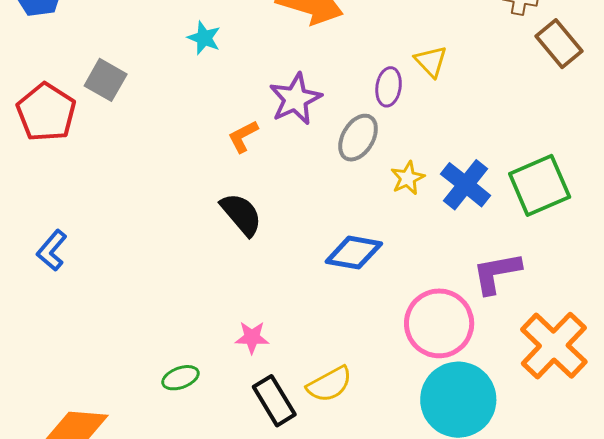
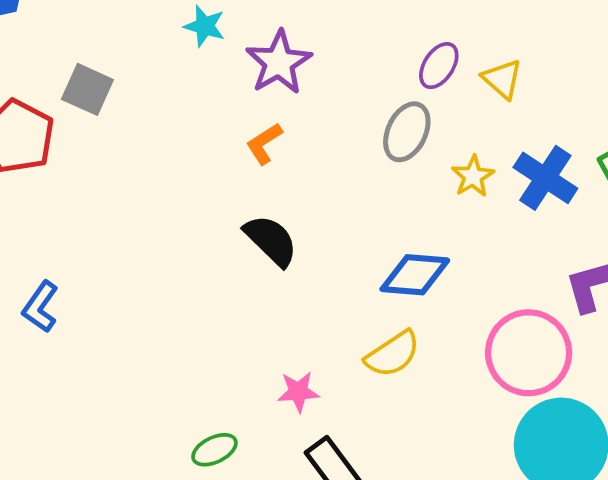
yellow triangle: (431, 61) -> (502, 79), moved
purple ellipse: (389, 87) -> (439, 66), turned 30
purple star: (295, 99) -> (279, 62), moved
yellow semicircle: (329, 384) -> (393, 354), moved

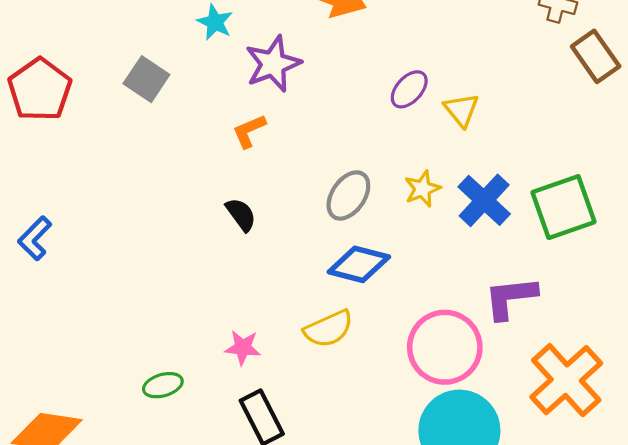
gray square: (87, 89) -> (146, 79), moved
gray ellipse: (407, 132) -> (348, 195), moved
black semicircle: (271, 240) -> (241, 215), size x0.7

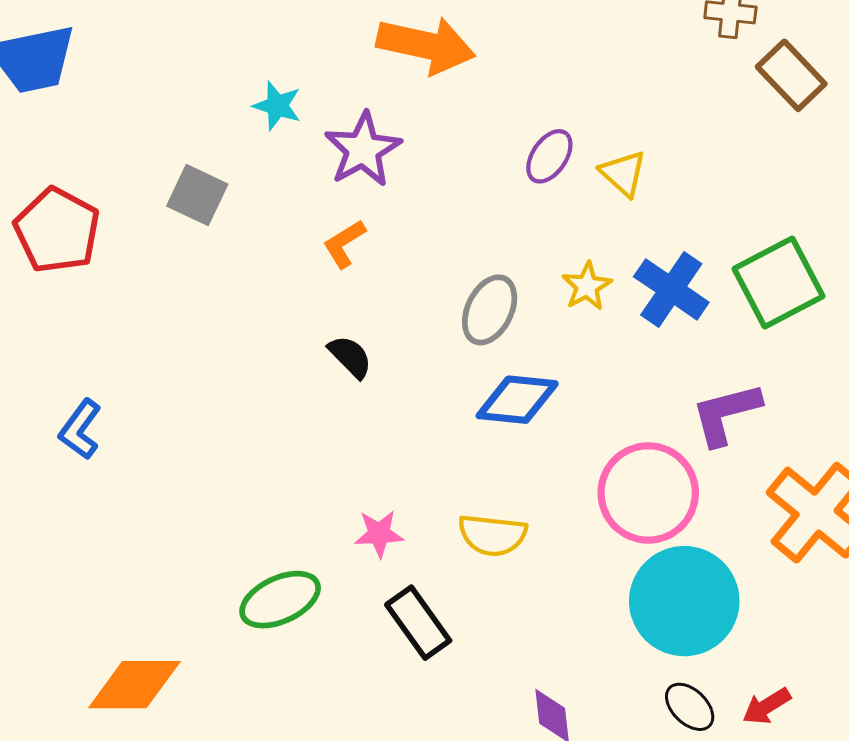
yellow semicircle: (329, 329) -> (492, 535), moved, turned 39
green ellipse: (163, 385) -> (280, 600), size x1.5

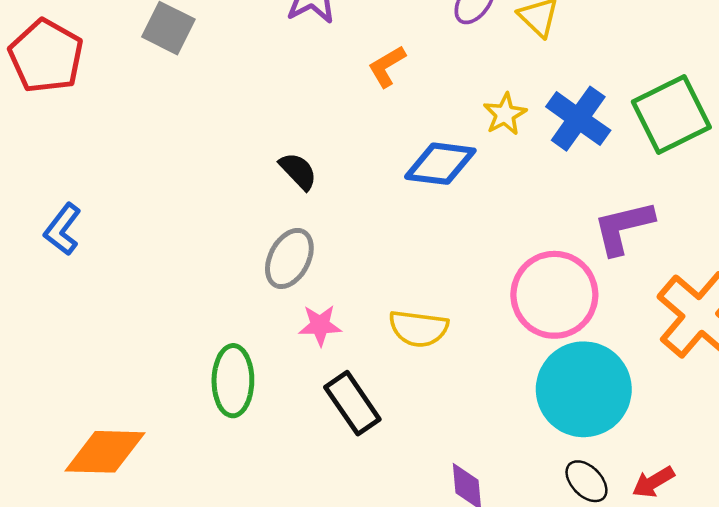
orange L-shape: (344, 244) -> (387, 66), moved
gray ellipse: (490, 310) -> (289, 258), moved
blue diamond: (517, 400) -> (440, 164), moved
green ellipse: (280, 600) -> (233, 381), turned -66

